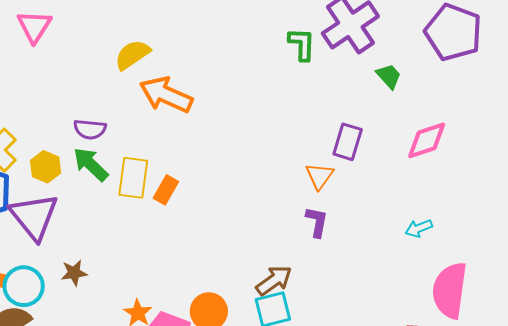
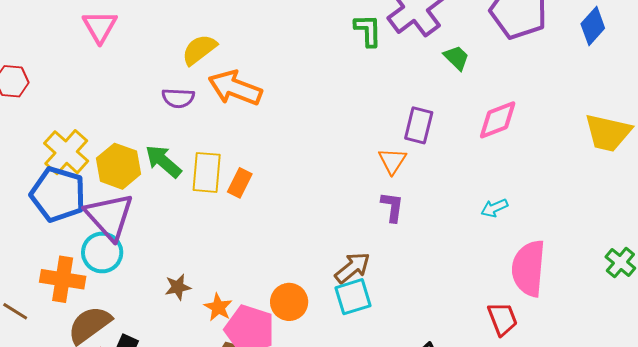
purple semicircle: (90, 129) -> (178, 98), moved
yellow hexagon: (46, 167) -> (118, 166), size x1.4
brown star: (74, 273) -> (178, 287), moved
cyan circle: (24, 286) -> (102, 252), moved

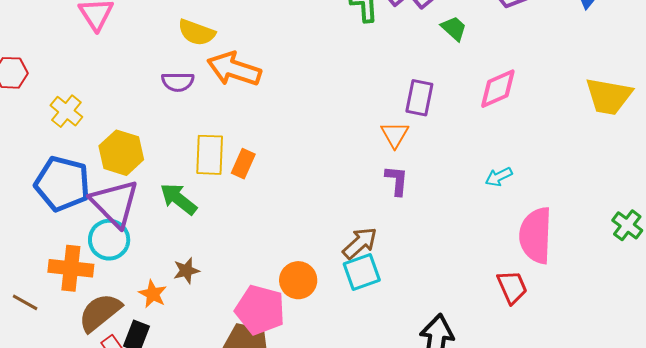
yellow semicircle: (199, 50) -> (197, 32), turned -120
yellow cross: (66, 152) -> (66, 111), moved, size x0.7
green arrow: (163, 161) -> (179, 199), moved
orange star: (218, 307) -> (153, 294), moved

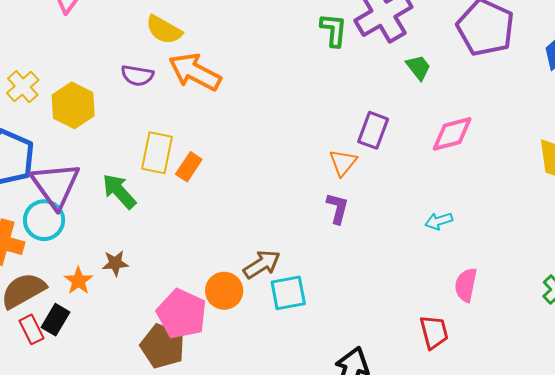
yellow hexagon: (121, 153) -> (73, 105), moved
pink semicircle: (536, 235) -> (466, 285), size x0.6
brown arrow: (360, 243) -> (262, 264), moved

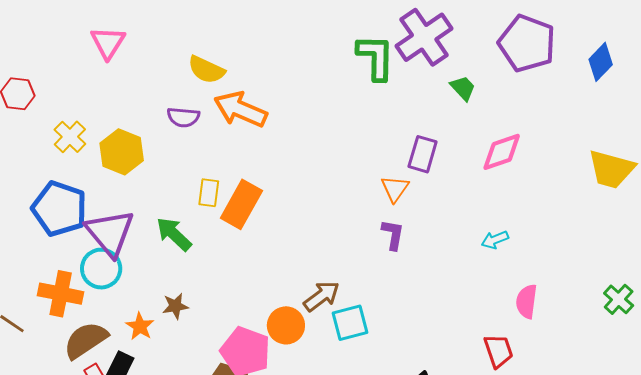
green L-shape: (334, 30) -> (376, 57), size x1.4
yellow rectangle: (157, 153) -> (209, 193), size x0.7
orange rectangle: (189, 167) -> (241, 204), size x1.6

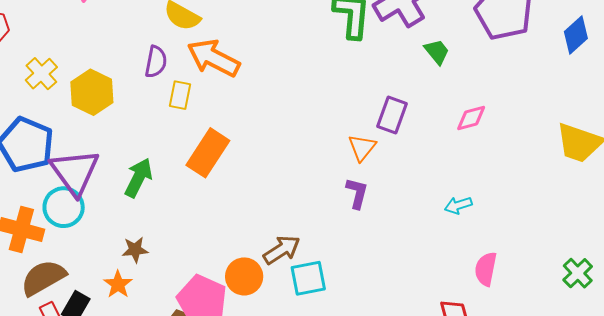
purple semicircle: (183, 117) -> (156, 62), turned -88
pink diamond: (502, 152) -> (471, 118), size x0.7
yellow rectangle: (209, 193) -> (180, 95), moved
green arrow: (174, 234) -> (138, 178), turned 69
orange star: (140, 326) -> (118, 284), moved

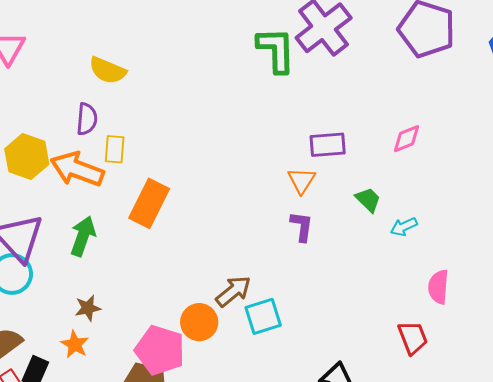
green trapezoid: (437, 52) -> (368, 200), moved
orange arrow: (213, 58) -> (77, 169), moved
purple rectangle: (392, 115) -> (328, 145), turned 72

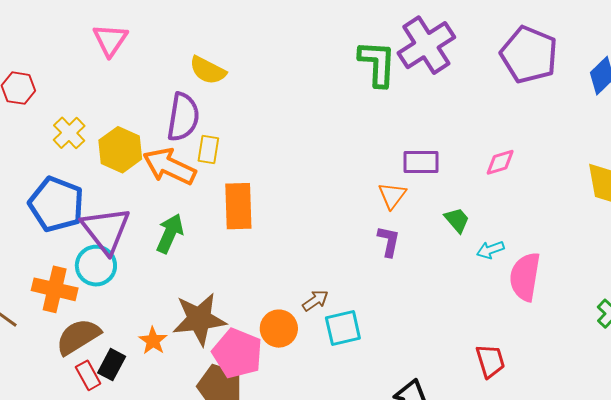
purple semicircle: (87, 119) -> (183, 117), size x1.5
orange rectangle: (149, 203) -> (238, 206), turned -33
pink semicircle: (438, 287) -> (525, 277), moved, size x1.4
brown arrow: (233, 291) -> (315, 300), size x0.7
brown star: (88, 308) -> (199, 319), moved, size x2.0

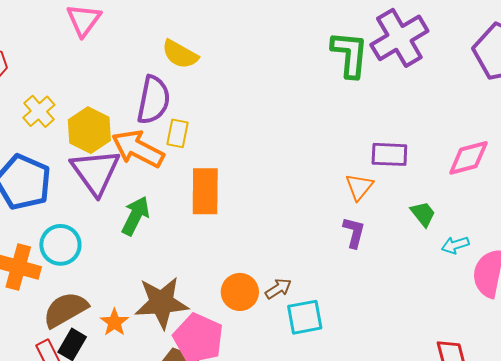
pink diamond: (500, 162) -> (468, 158), size x1.4
purple triangle: (106, 230) -> (95, 172), moved
orange circle: (279, 329) -> (240, 292), moved
brown semicircle: (78, 337) -> (65, 310), moved

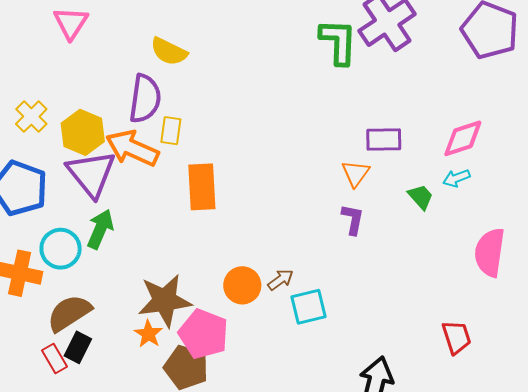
green arrow: (136, 216) -> (100, 229), moved
cyan arrow: (455, 245) -> (456, 178), moved
orange star: (114, 322) -> (148, 334), moved

